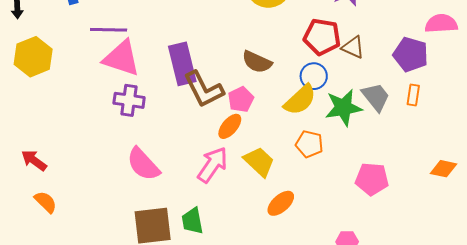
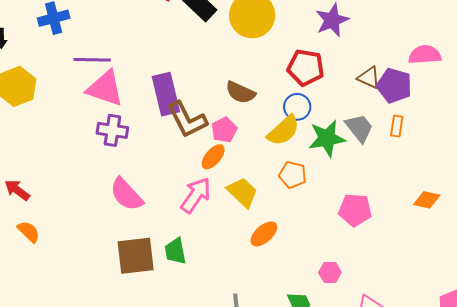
brown triangle: (353, 47) -> (369, 78), moved

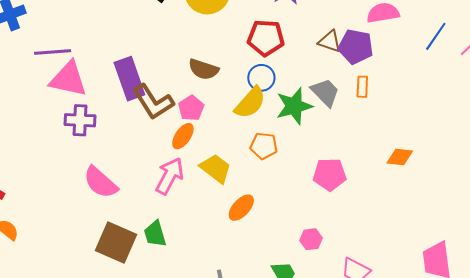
brown square: (136, 256) -> (116, 243), turned 36

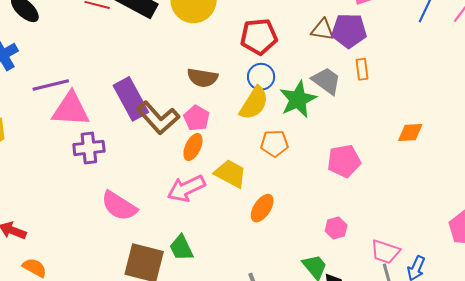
pink arrow: (170, 176) -> (186, 188), turned -135

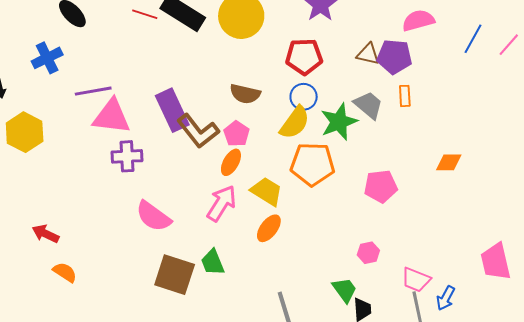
orange pentagon: (274, 143) -> (312, 164), size x1.6
pink arrow: (186, 188) -> (221, 203), turned 144
orange ellipse: (262, 208) -> (269, 228), moved

